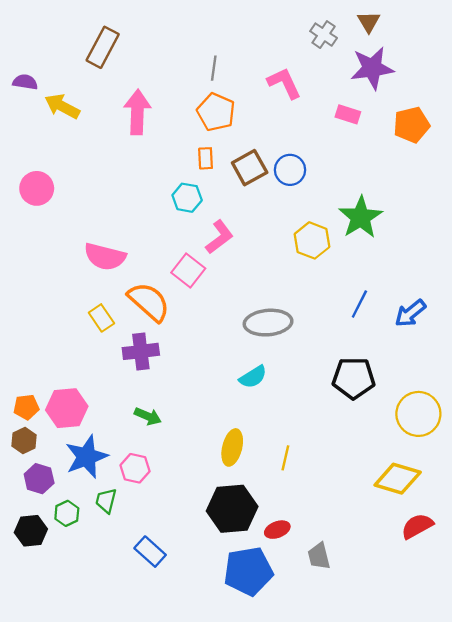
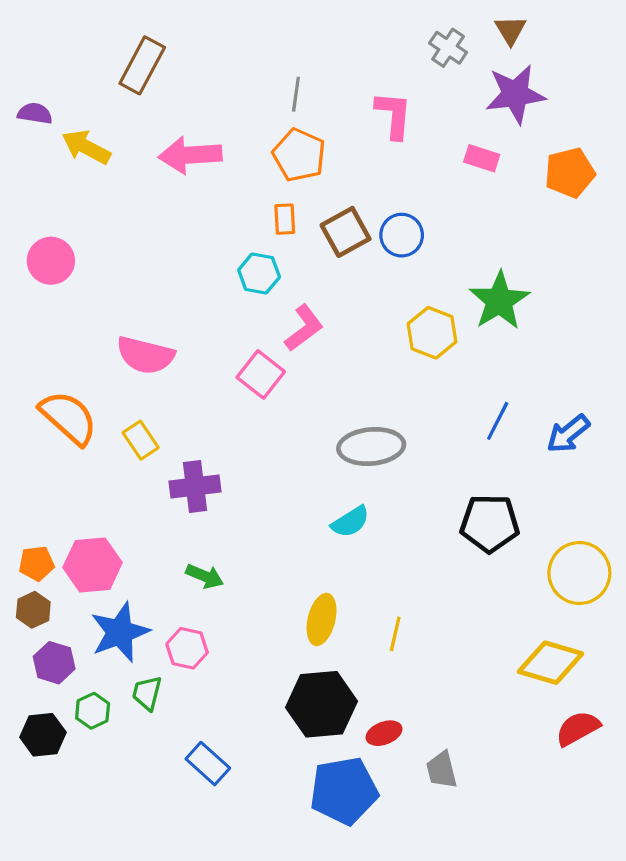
pink L-shape: (284, 83) -> (394, 115), turned 30
pink arrow: (137, 112) -> (190, 155), turned -96
orange semicircle: (149, 302) -> (69, 418), moved

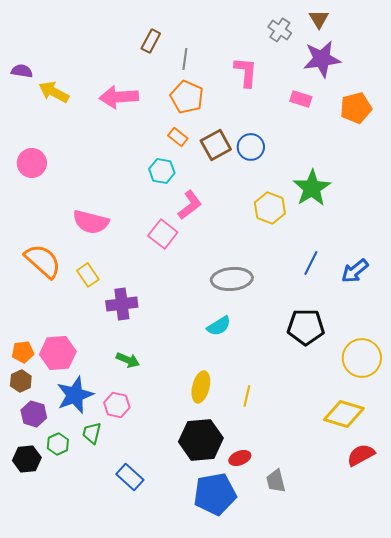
brown rectangle: (142, 65) -> (151, 41), moved, size x0.7
orange rectangle: (285, 219) -> (178, 137), turned -48

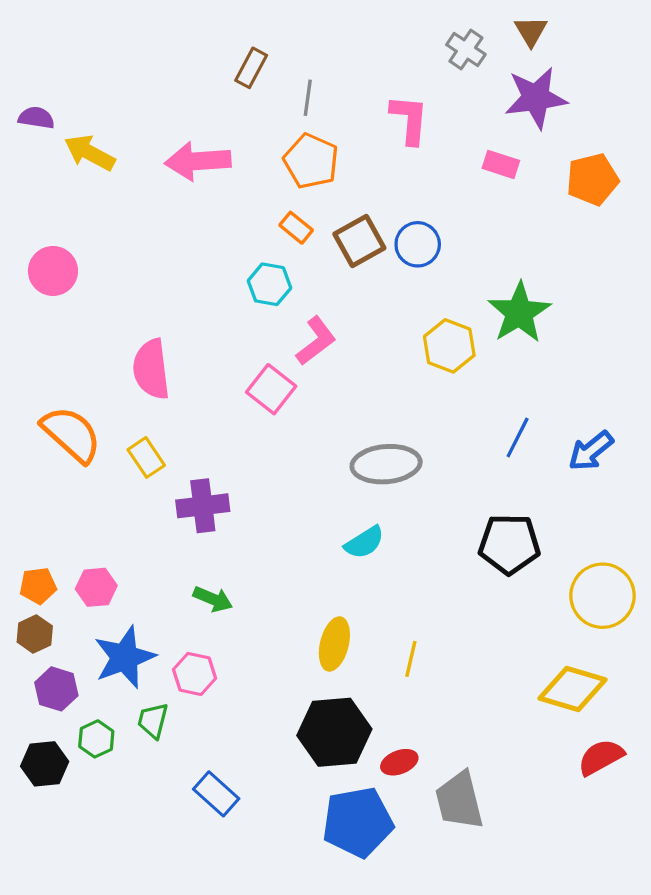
pink semicircle: (91, 222) -> (151, 369), turned 69
pink hexagon: (58, 353) -> (96, 587), size x0.7
gray trapezoid: (276, 481) -> (459, 801), size x1.5

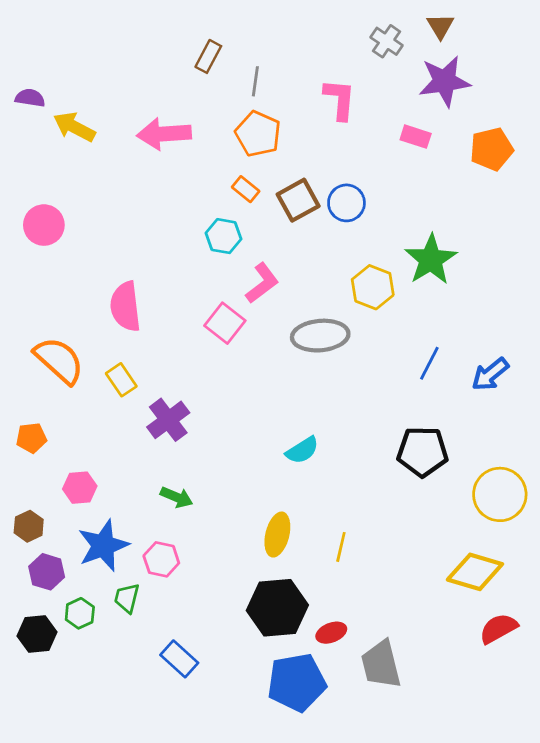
gray ellipse: (386, 464) -> (320, 336), moved
purple cross: (203, 506) -> (168, 420), turned -30
orange pentagon: (38, 586) -> (31, 438), moved

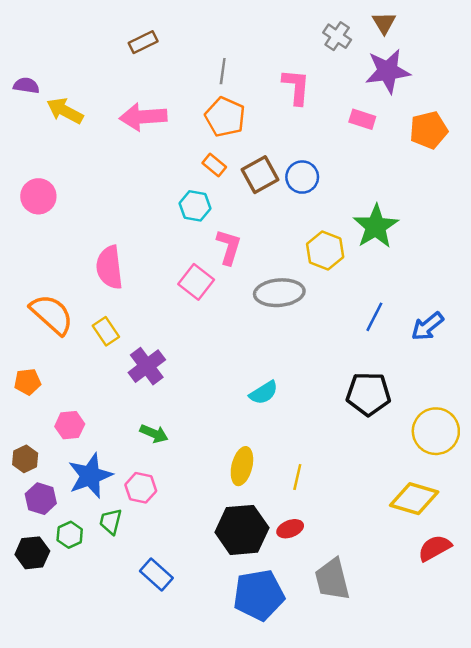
brown rectangle: (208, 56) -> (143, 42), moved, turned 36
pink L-shape: (262, 283) -> (229, 247), turned -36
red ellipse: (331, 633) -> (290, 529), moved

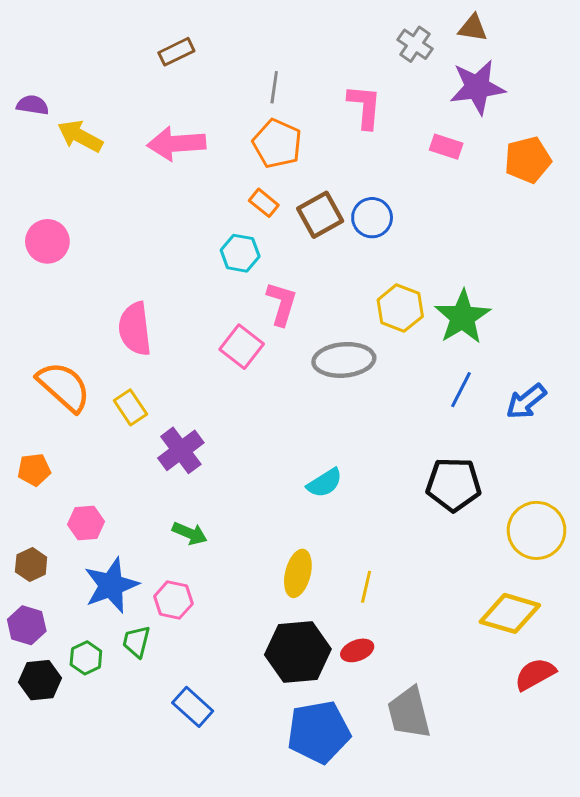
brown triangle: (384, 23) -> (473, 28), turned -50
green star: (376, 226) -> (462, 317), moved
purple hexagon: (41, 499) -> (27, 625), moved

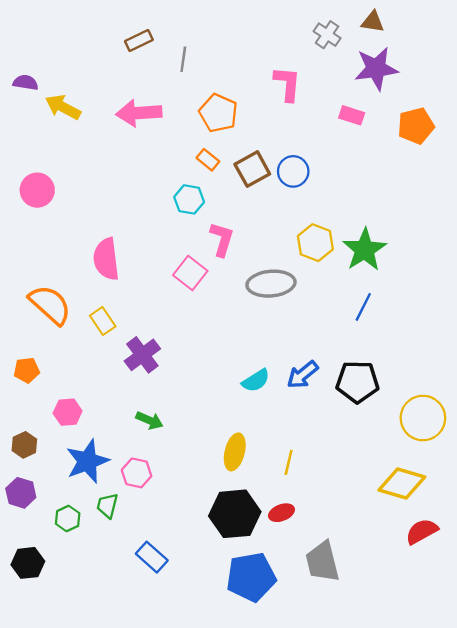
gray line: (274, 87) -> (183, 59), moved
blue arrow: (526, 401) -> (303, 375), moved
black hexagon: (40, 680) -> (28, 563), moved

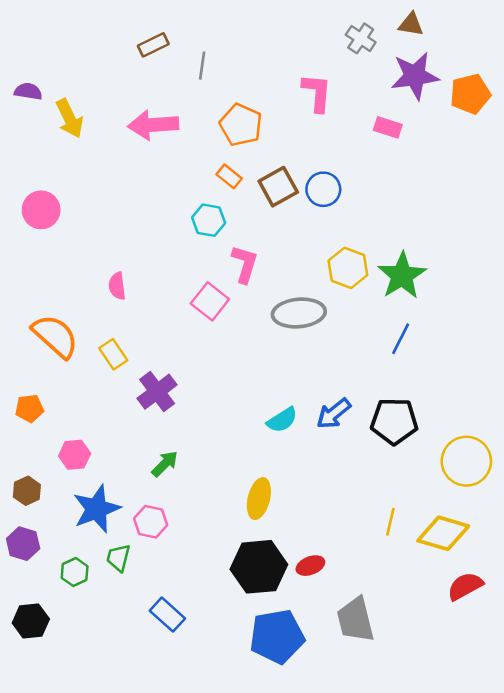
yellow arrow: (63, 107) -> (69, 118), turned -144
orange pentagon: (416, 126) -> (470, 94), moved
pink semicircle: (106, 259) -> (117, 286), size x0.6
green arrow: (149, 420) -> (165, 464), turned -68
yellow line: (289, 462) -> (390, 522), moved

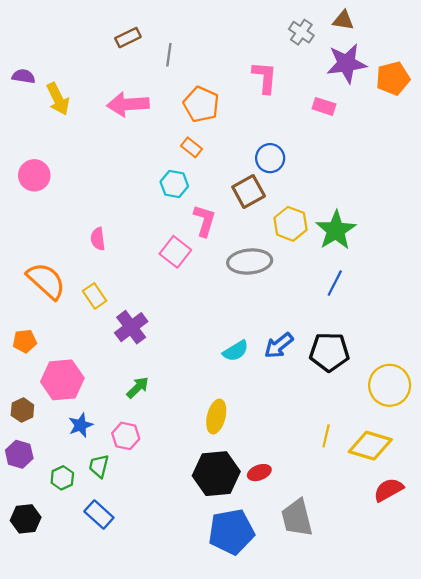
brown square: (278, 187) -> (249, 192), moved
pink hexagon: (75, 455) -> (62, 380), size x1.6
blue star: (97, 509) -> (81, 425), size x0.6
blue rectangle: (167, 615) -> (99, 515), moved

